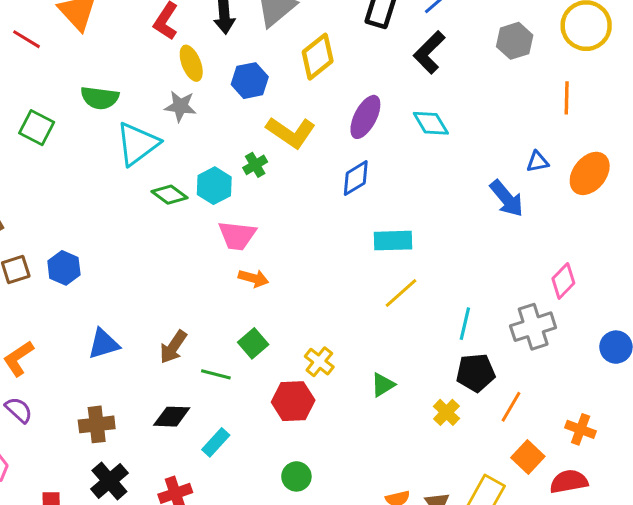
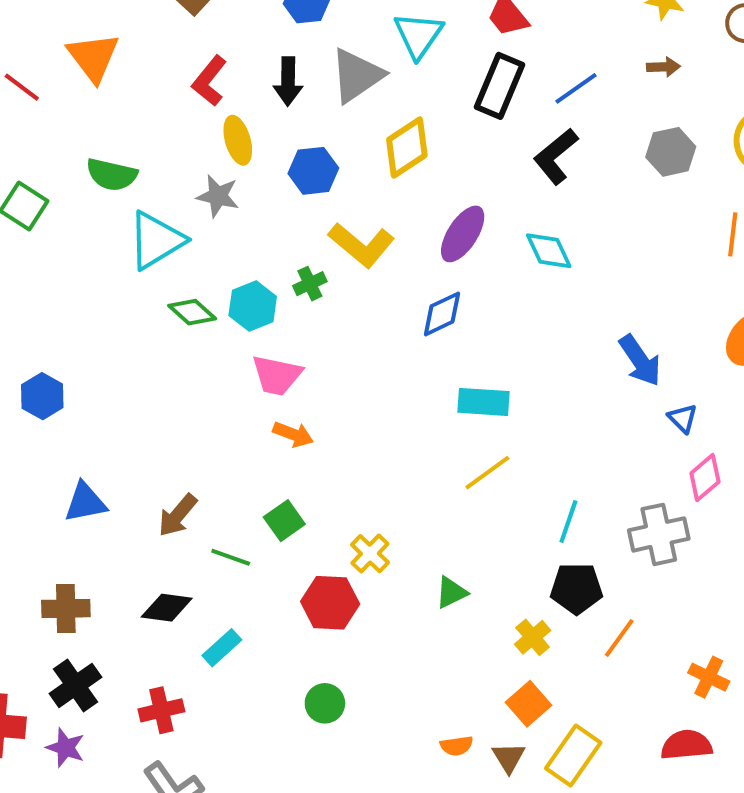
blue triangle: (538, 162) -> (683, 418), moved, turned 50
orange square: (528, 457) -> (528, 704), moved

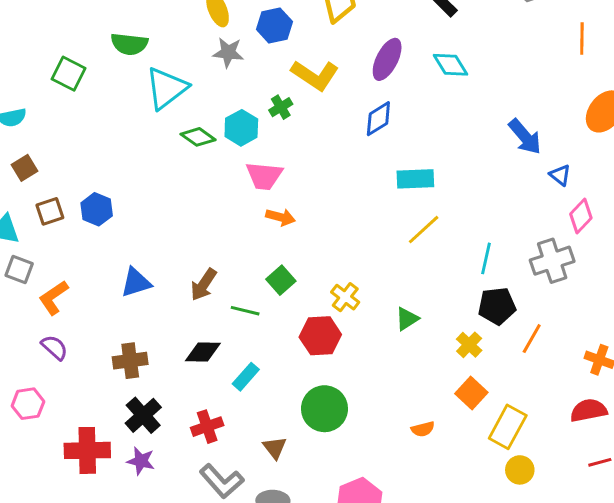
gray star: (218, 196) -> (228, 53), moved
green circle: (325, 703) -> (325, 409), size x1.6
brown triangle: (509, 758) -> (275, 448), moved

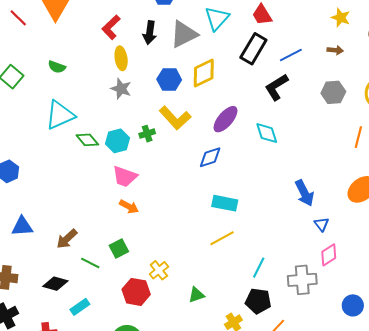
blue hexagon: (274, 26) -> (169, 79), moved
green semicircle: (129, 44) -> (57, 67), size x0.7
cyan triangle: (166, 88) -> (60, 115), moved

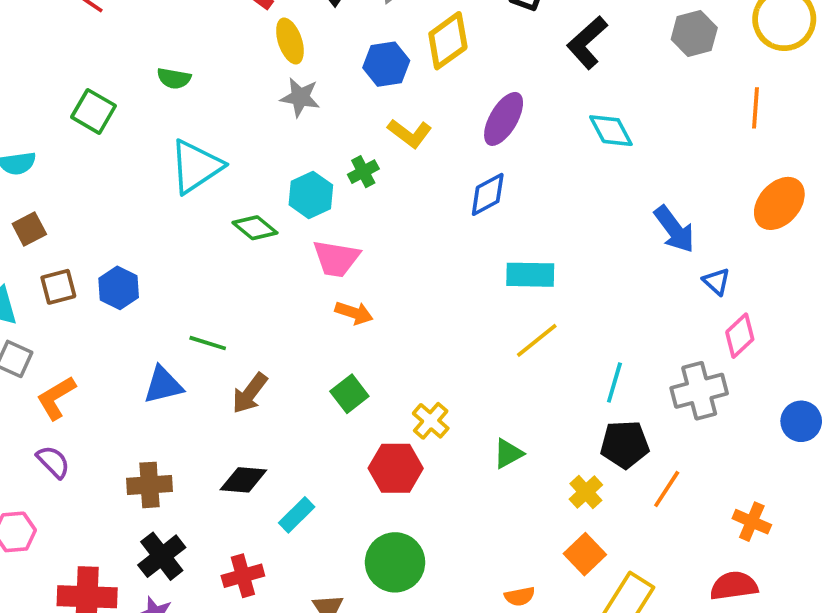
yellow L-shape: (175, 118) -> (410, 133), size x0.7
cyan diamond: (267, 133) -> (611, 131), moved
green diamond: (87, 140) -> (255, 228), moved
green line: (90, 263) -> (208, 343), moved

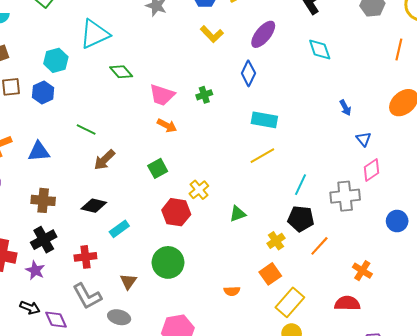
green cross: (363, 172) -> (204, 95), moved
blue diamond: (488, 194) -> (248, 73), turned -45
cyan hexagon: (311, 195) -> (56, 60), moved
blue arrow: (674, 229) -> (345, 108), size x0.6
blue triangle: (163, 385) -> (39, 152), moved

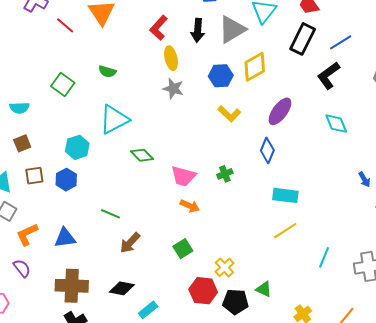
brown cross: (43, 200) -> (72, 286), size x1.4
green triangle: (238, 214) -> (264, 289), turned 48
black pentagon: (301, 219) -> (235, 302), moved

